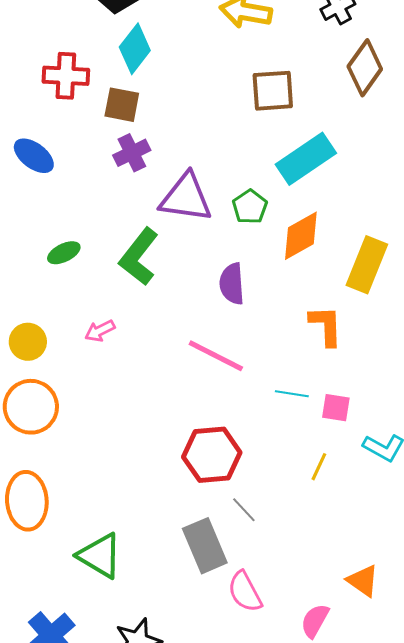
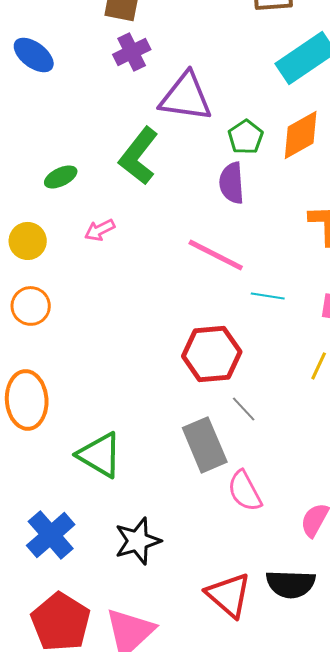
green pentagon: (250, 207) -> (246, 137), moved
green ellipse: (64, 253) -> (61, 177), moved
cyan line: (292, 394) -> (268, 296), moved
orange circle: (31, 407) -> (31, 306), size x0.7

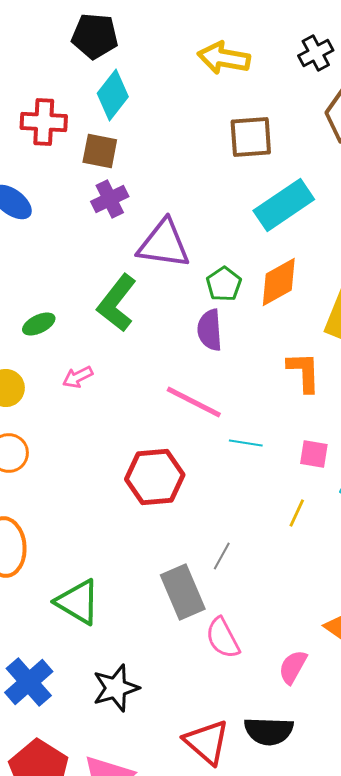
red hexagon: (212, 354) -> (155, 477), moved
gray line: (244, 409) -> (222, 556), turned 72

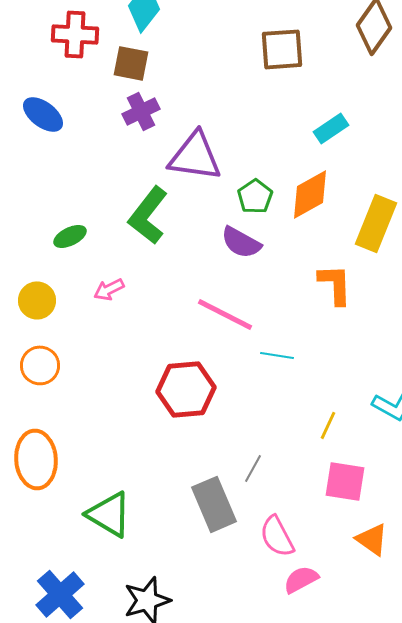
cyan rectangle: (284, 205) -> (331, 128), moved, size x0.6
purple semicircle: (210, 330) -> (241, 242), turned -57
pink square: (314, 454) -> (345, 481), moved, size x1.4
pink semicircle: (223, 638) -> (277, 536), moved
pink semicircle: (293, 667) -> (301, 579), moved, turned 33

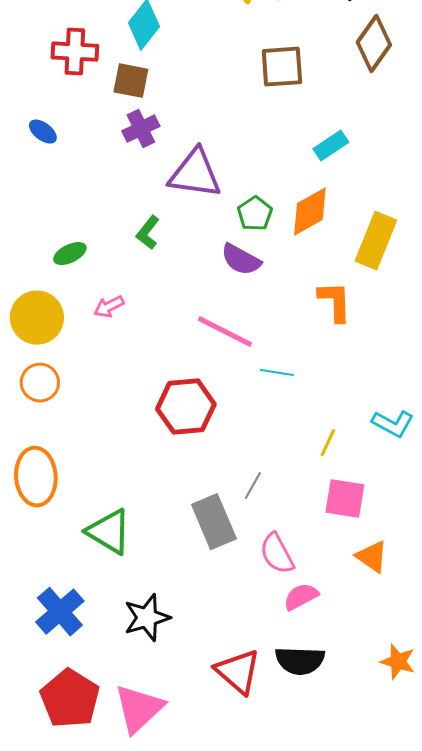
blue ellipse: (43, 114) -> (43, 132), size x0.7
green L-shape: (148, 215) -> (148, 233), size x0.6
yellow circle: (37, 300) -> (37, 318), size x1.4

